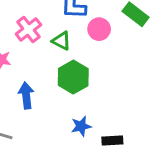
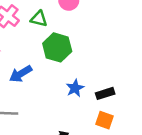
blue arrow: (26, 95) -> (21, 74), turned -100

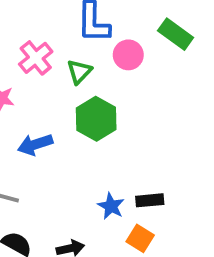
green triangle: (39, 19) -> (79, 72), turned 48
blue star: (75, 88) -> (111, 206), moved, turned -30

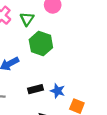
black rectangle: (150, 200) -> (35, 89), moved

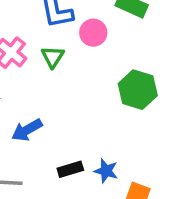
green hexagon: (41, 44) -> (138, 90), moved

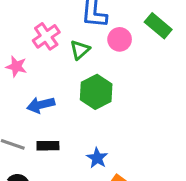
green hexagon: (138, 90) -> (96, 92), moved
black rectangle: (70, 169) -> (48, 146), moved

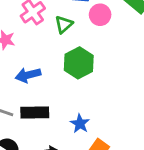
black rectangle: (48, 146) -> (35, 112), size x1.4

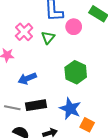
green hexagon: (79, 63) -> (76, 72), moved
blue star: (80, 124) -> (70, 109), size x1.5

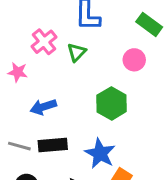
pink circle: (74, 27) -> (134, 60), moved

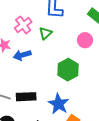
blue arrow: (43, 107) -> (22, 55), moved

